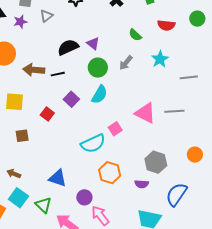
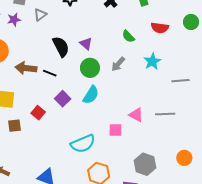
black semicircle: (68, 47) -> (61, 47), turned 85
black line: (58, 74) -> (50, 73), turned 32
pink triangle: (145, 113) -> (136, 115), size x0.7
pink square: (115, 129) -> (115, 130), moved, turned 32
brown square: (22, 136) -> (15, 126), moved

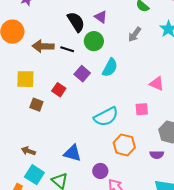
green circle: (90, 68) -> (94, 41), moved
brown square: (15, 126) -> (36, 105), turned 32
pink square: (115, 130) -> (142, 109), moved

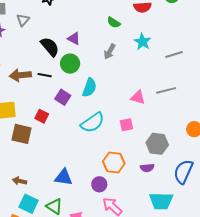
brown square: (36, 105) -> (21, 134), size x1.5
cyan semicircle: (106, 117) -> (93, 123), moved
purple circle: (100, 171) -> (99, 184), moved

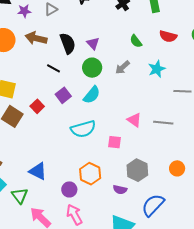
green circle: (70, 64) -> (92, 68), moved
brown arrow: (20, 75) -> (36, 38), moved

